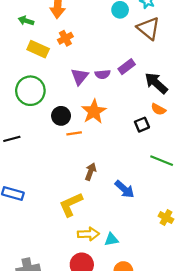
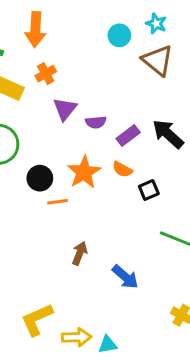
purple rectangle: (127, 67) -> (128, 135), moved
purple triangle: (80, 76) -> (65, 109), moved
orange semicircle: (158, 109) -> (122, 169), moved
yellow L-shape: (71, 204) -> (37, 320), moved

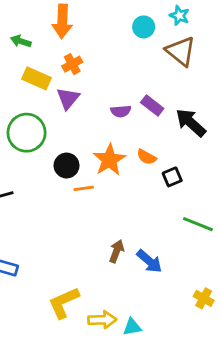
purple triangle: (65, 109) -> (68, 98), moved
purple rectangle: (128, 135) -> (152, 106), moved, turned 75
brown arrow: (80, 253) -> (117, 251), moved

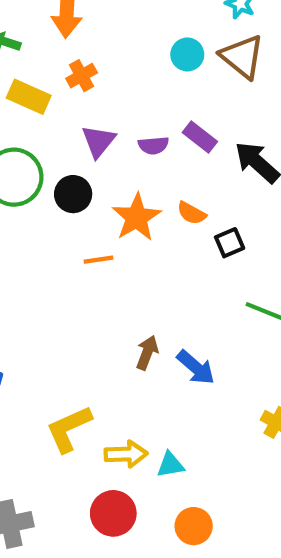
cyan circle: (144, 27) -> (187, 54), moved
purple triangle: (68, 98) -> (98, 141), moved
black circle: (67, 166) -> (73, 194), moved

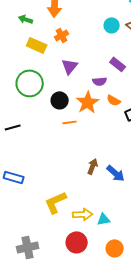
purple semicircle: (153, 145) -> (100, 81), moved
black circle: (73, 194) -> (60, 100), moved

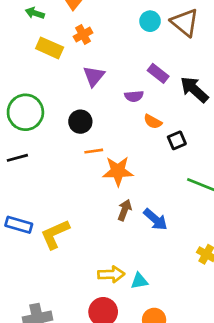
green circle: (30, 83) -> (25, 112), moved
orange star: (88, 102) -> (118, 171), moved, turned 30
yellow L-shape: (56, 202) -> (55, 234), moved

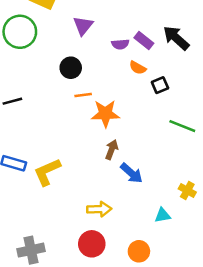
purple rectangle: (158, 73) -> (144, 40), moved
green circle: (25, 112) -> (20, 32), moved
blue arrow: (155, 219) -> (131, 173), moved
cyan triangle: (139, 281) -> (162, 215), moved

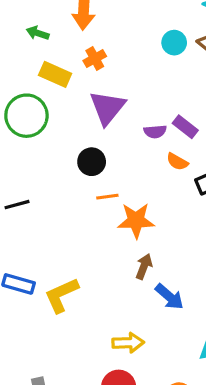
purple triangle: (83, 26) -> (107, 108), size x1.4

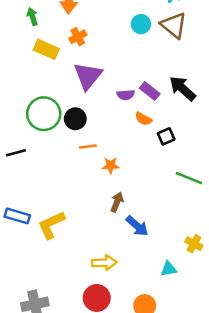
green arrow: (38, 33) -> (32, 17), turned 54
green circle: (26, 116) -> (44, 114), moved
orange star: (136, 220) -> (111, 165), size x0.6

